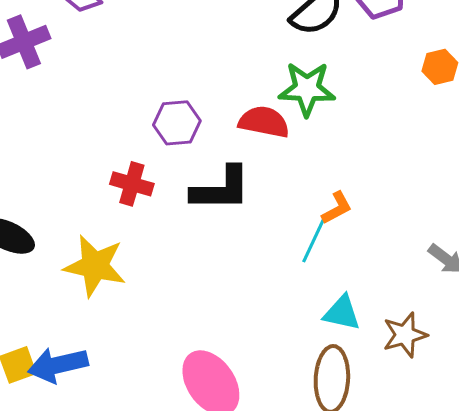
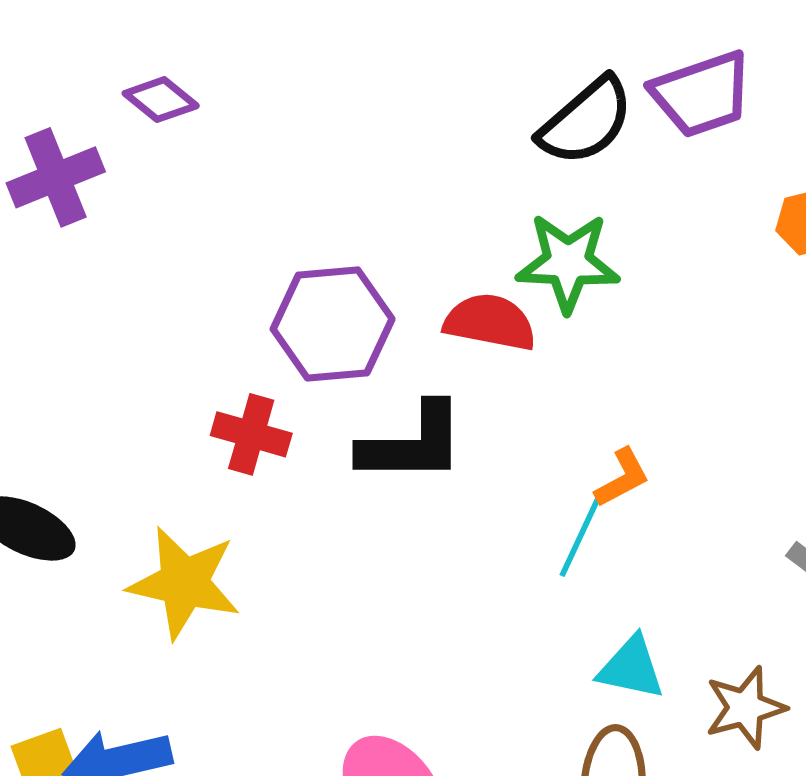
purple hexagon: (177, 123) -> (333, 324), size x1.4

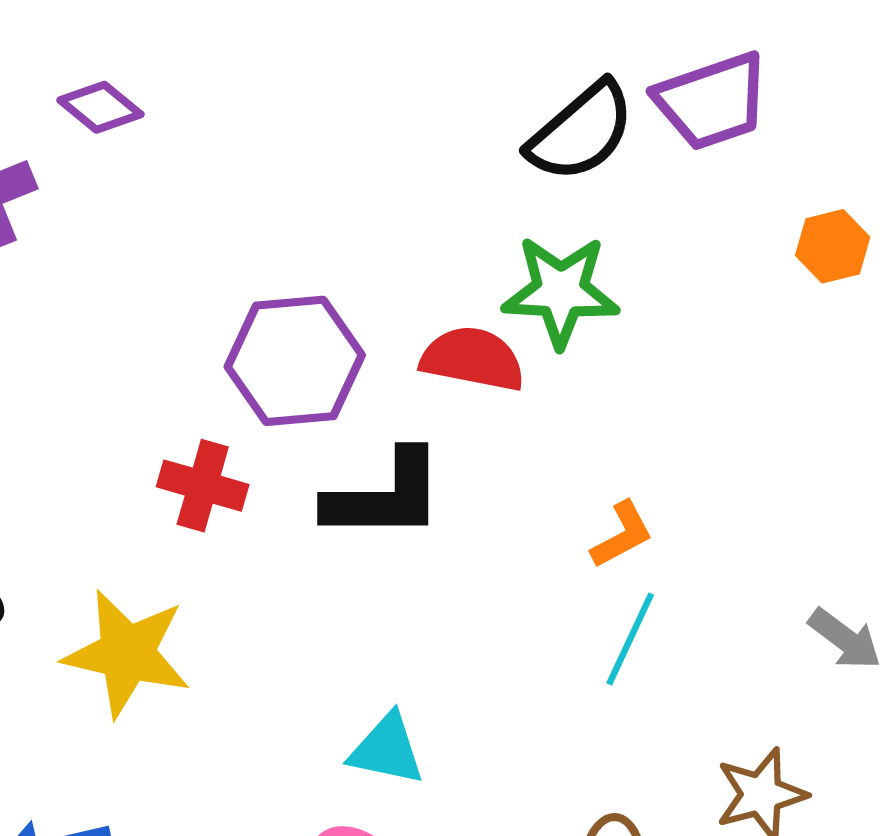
cyan line: (581, 536) -> (630, 639), moved
cyan triangle: (631, 668) -> (387, 749), moved

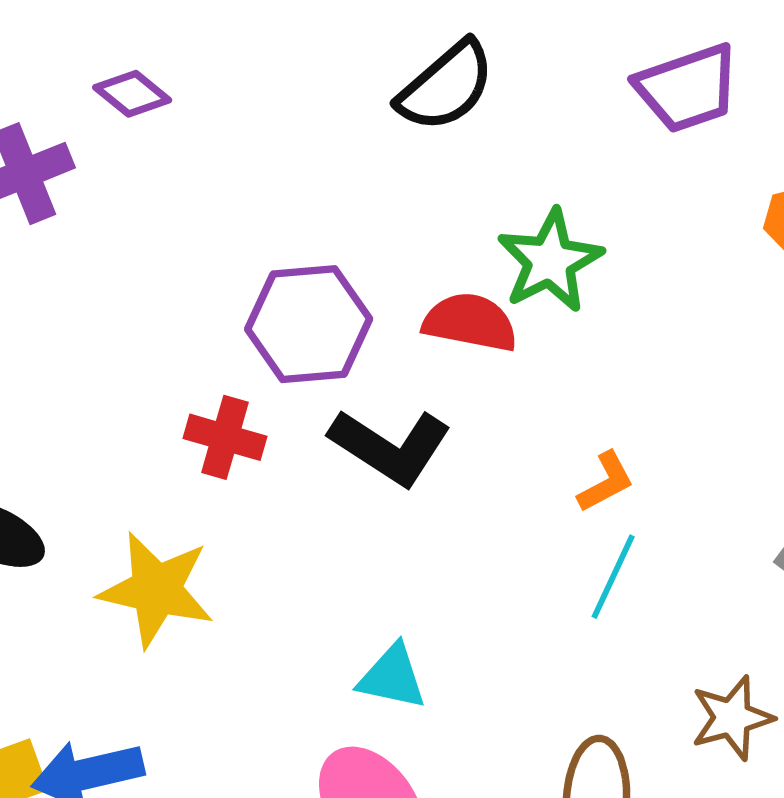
black semicircle: (581, 132) -> (446, 86), moved
green star: (561, 291) -> (550, 261), turned -30
black L-shape: (385, 496) -> (390, 447), turned 33

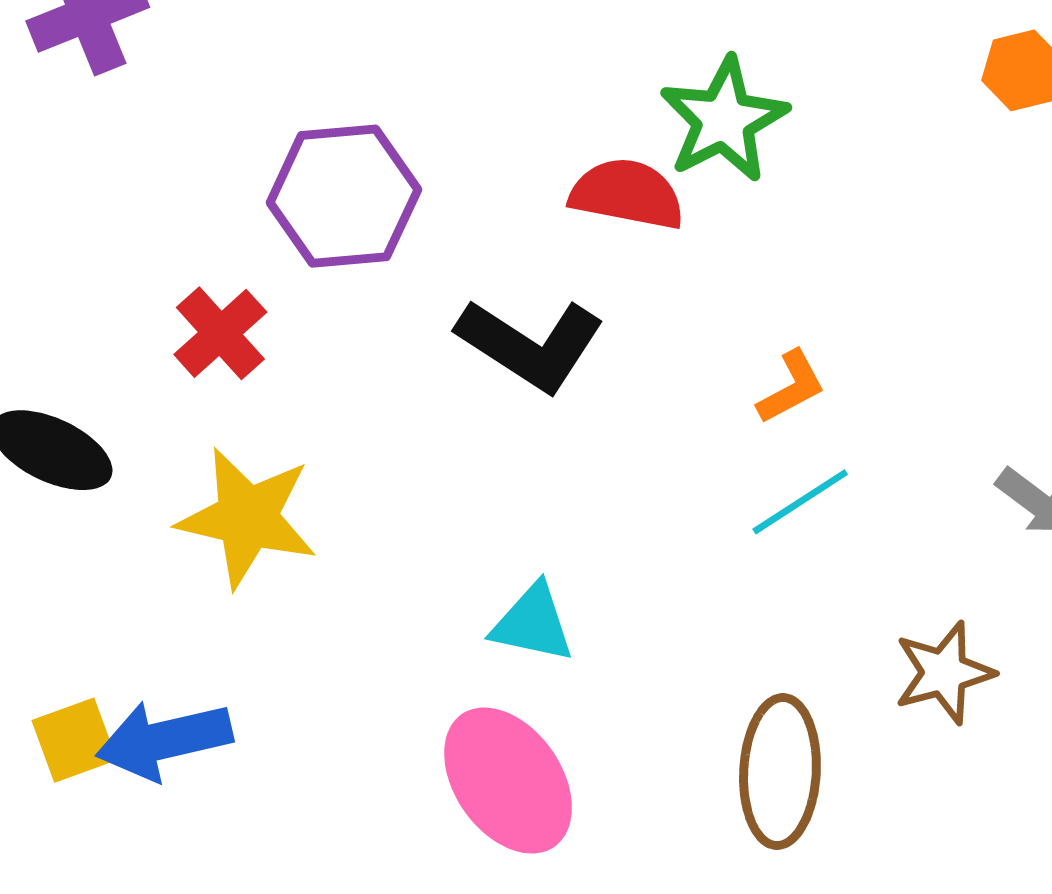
purple hexagon: (309, 324) -> (344, 196), moved
red cross: (225, 437) -> (220, 333), moved, turned 32
cyan line: (613, 577) -> (800, 502), turned 32

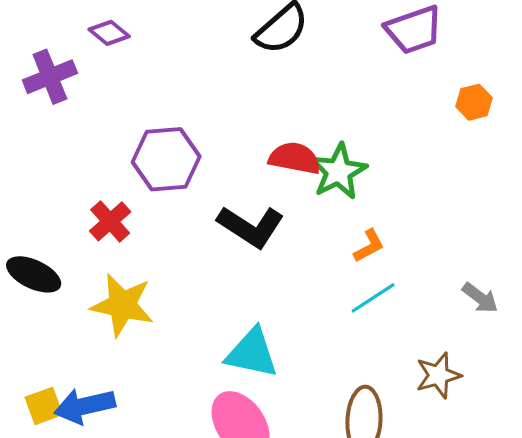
green star: (724, 120) -> (338, 171), moved
cyan triangle: (533, 623) -> (252, 353), size x1.4

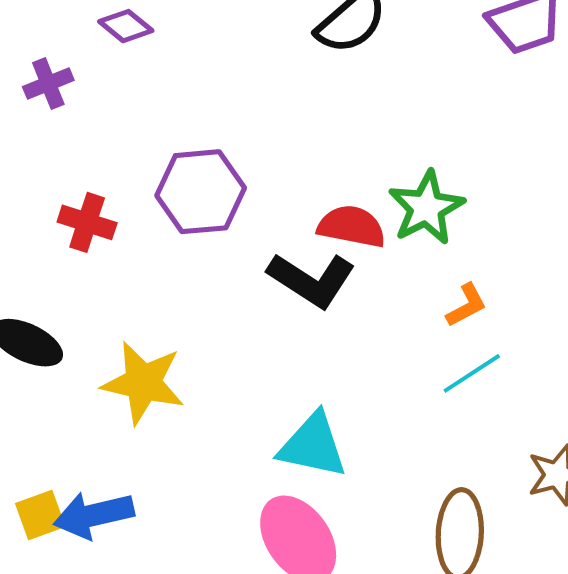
purple cross: (50, 77) -> (48, 83), size x0.7
red semicircle: (295, 158) -> (352, 226), moved
red cross: (110, 221) -> (87, 222), moved, turned -30

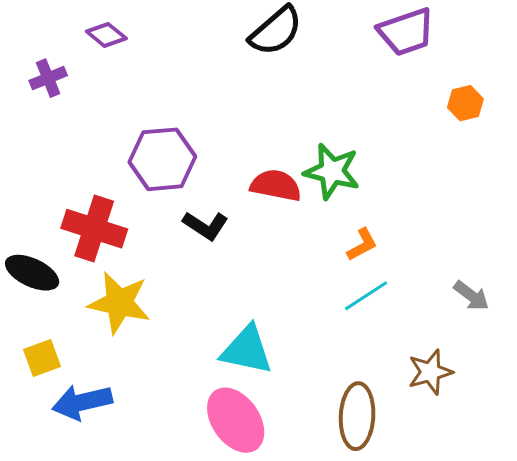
green star: (426, 208) -> (332, 171), turned -30
red cross: (87, 222) -> (94, 229), moved, size x1.5
black L-shape: (311, 280) -> (206, 226), moved, size x0.7
yellow square: (40, 515) -> (42, 358), moved

